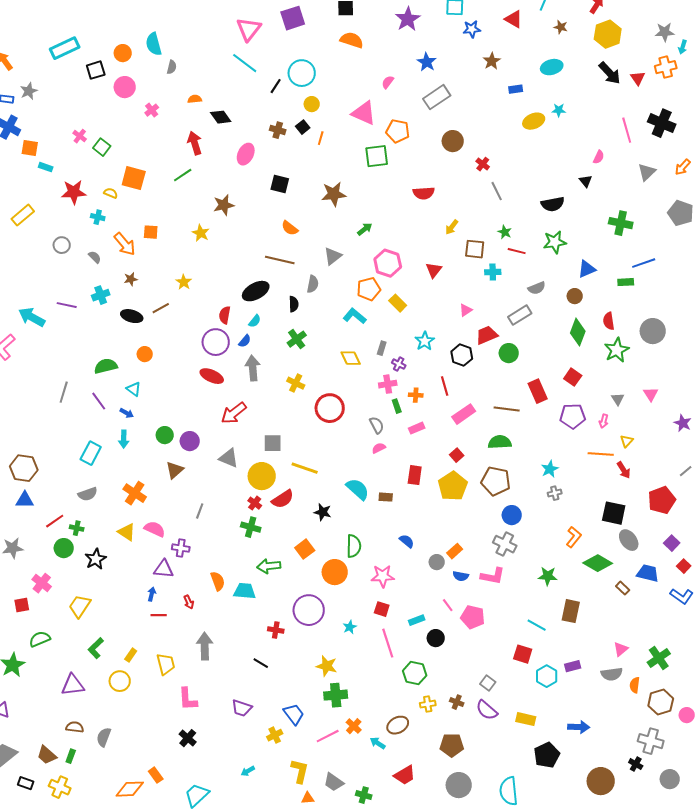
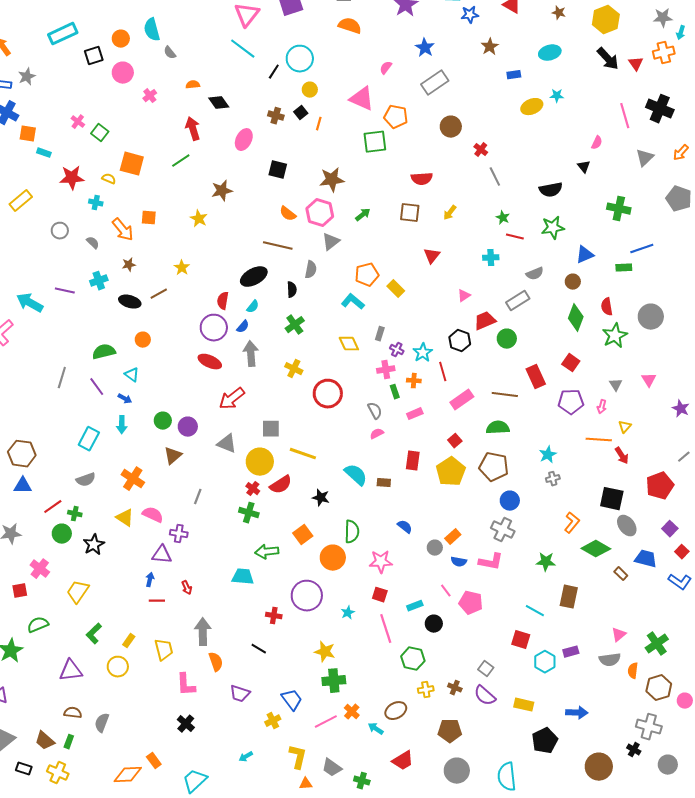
gray semicircle: (172, 67) -> (170, 53), turned 128
brown square: (475, 249) -> (410, 213), moved
pink hexagon: (388, 263) -> (320, 213), moved
cyan star: (425, 341) -> (423, 353), moved
orange semicircle: (218, 581) -> (216, 662), moved

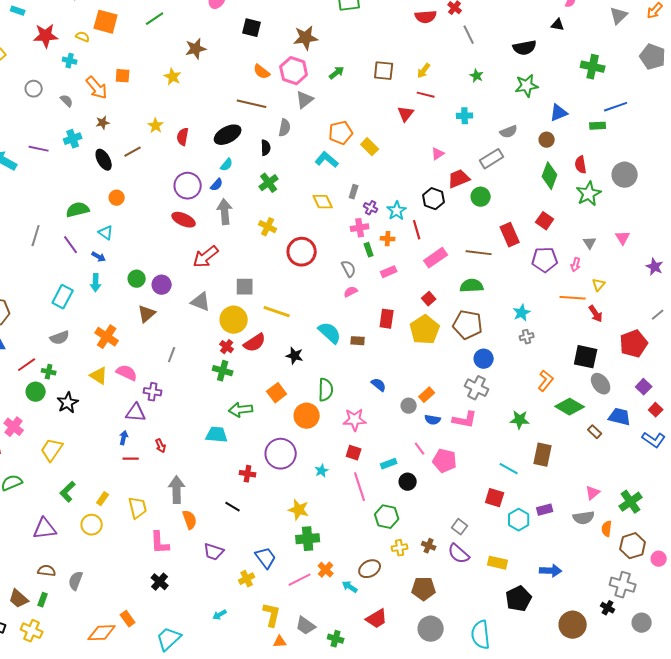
black triangle: (584, 167) -> (558, 25), turned -40
red semicircle: (422, 179) -> (426, 17), moved
red line: (515, 237) -> (426, 95), moved
red semicircle: (223, 301) -> (183, 137), moved
black ellipse: (130, 302) -> (104, 160), turned 45

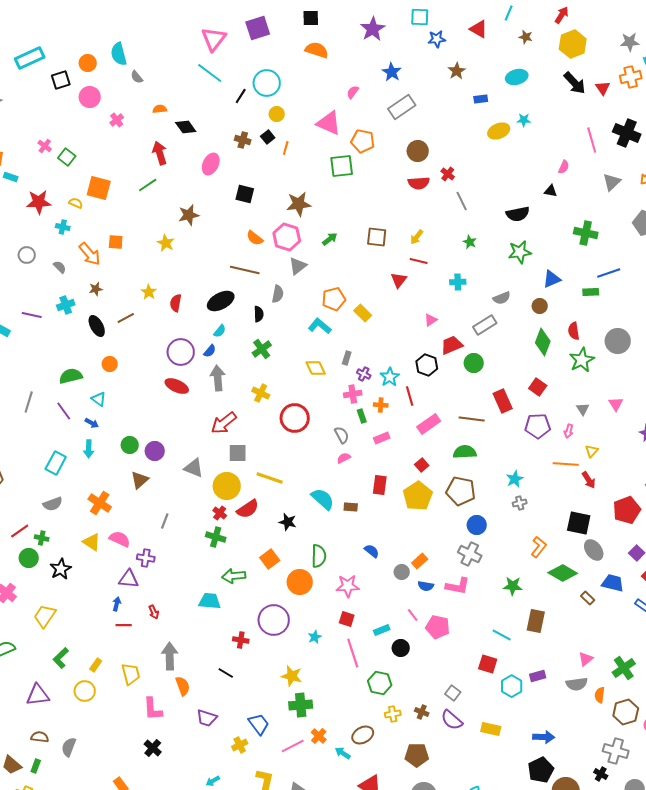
red arrow: (206, 257) -> (224, 423), moved
black pentagon: (519, 599) -> (541, 770), moved

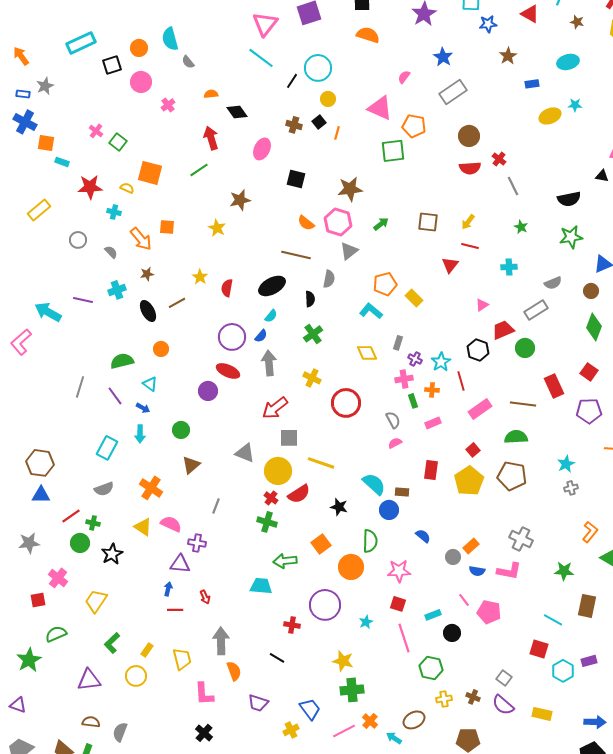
purple circle: (155, 451) -> (208, 391), moved
blue circle: (477, 525) -> (389, 510), moved

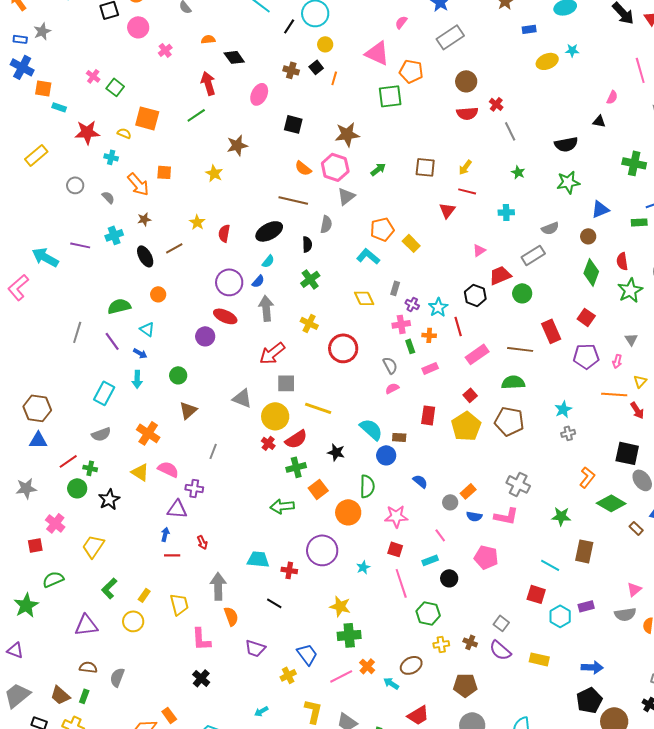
green cross: (267, 522) -> (296, 467), moved, turned -30
cyan trapezoid: (261, 586) -> (258, 559), moved
pink line: (464, 600) -> (440, 535), moved

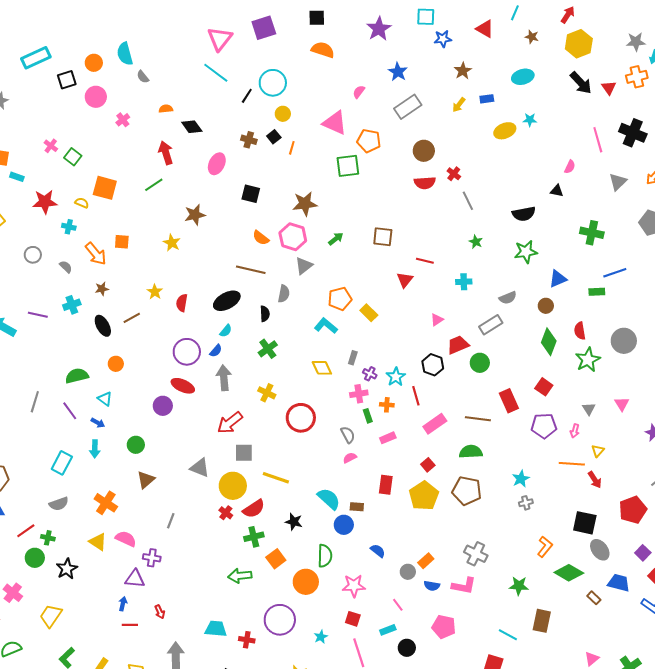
yellow arrow: (465, 167) -> (459, 105), moved

